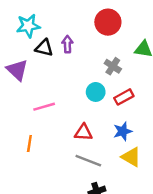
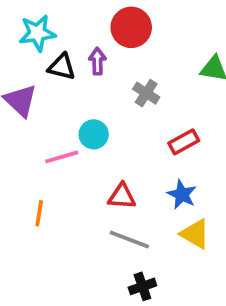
red circle: (108, 22) -> (131, 27), moved
gray cross: (113, 66) -> (146, 93), moved
cyan circle: (96, 92) -> (94, 134), moved
blue star: (123, 131) -> (182, 194), turned -30

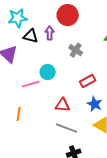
red rectangle: (184, 142) -> (88, 81), moved

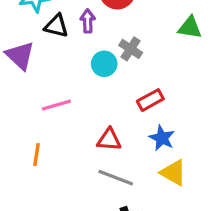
cyan circle: (48, 72) -> (104, 64), moved

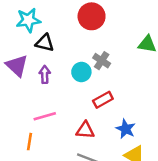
purple arrow: (88, 21) -> (45, 75), moved
red rectangle: (150, 100) -> (103, 100), moved
pink line: (56, 105) -> (45, 116), moved

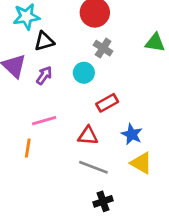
black triangle: (45, 43) -> (44, 41), turned -30
gray cross: (102, 61) -> (103, 48), moved
purple arrow: (45, 75) -> (44, 75), turned 36

